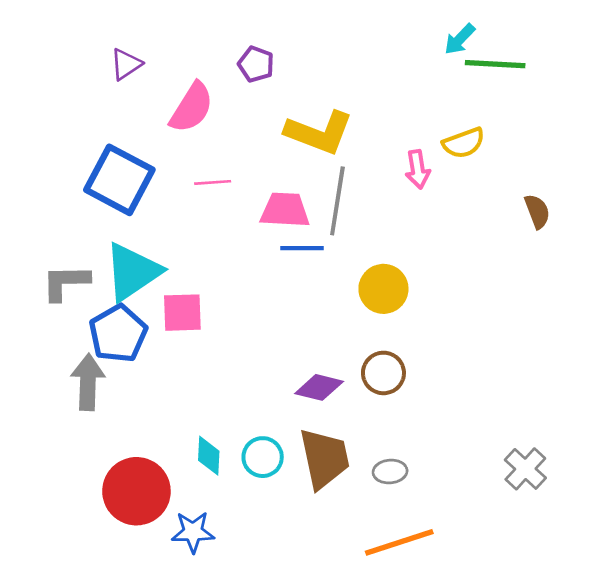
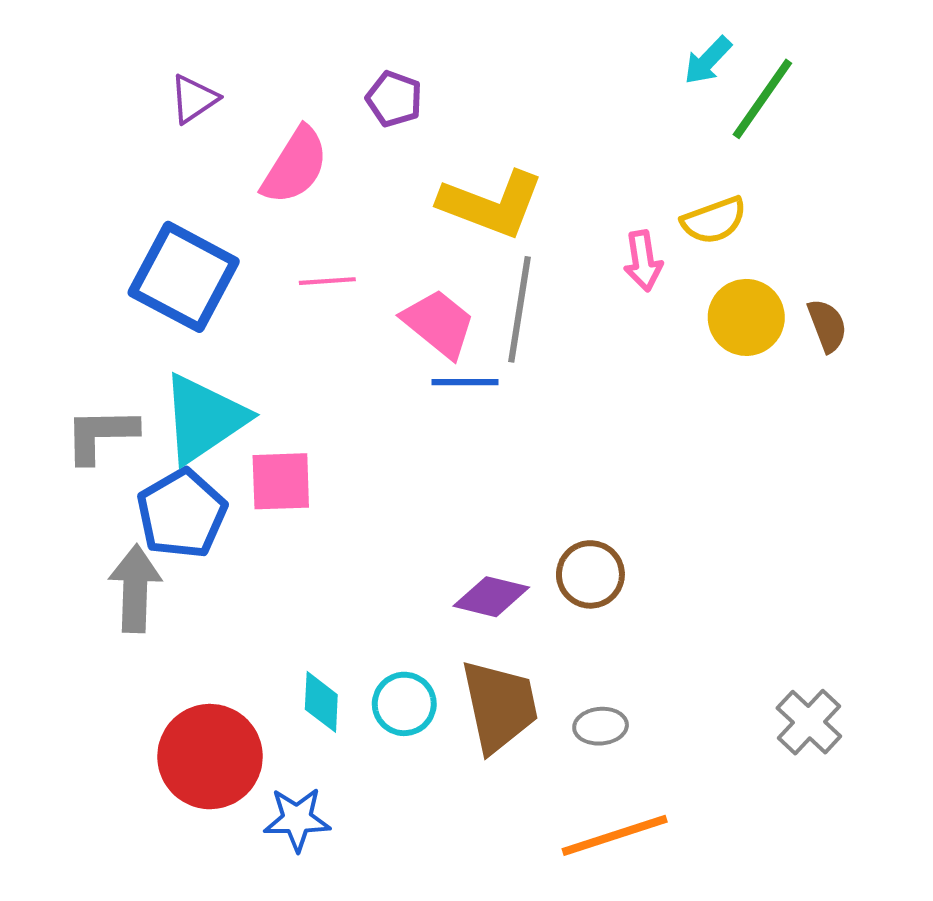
green line: (495, 64) -> (762, 99), turned -58
pink trapezoid: (285, 210) -> (439, 324), turned 36
yellow circle: (383, 289) -> (746, 317), moved

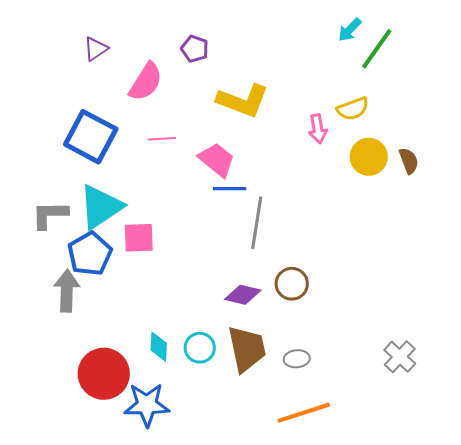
gray line: (520, 309) -> (257, 223), moved
blue star: (297, 819) -> (147, 405), size x1.4

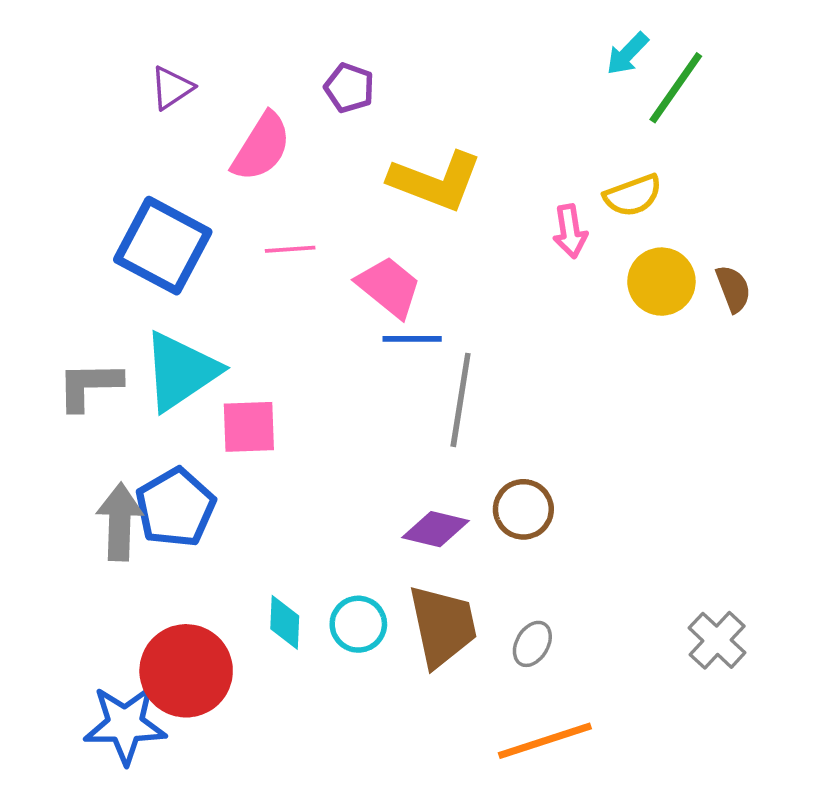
blue pentagon: (90, 254) -> (175, 508), moved
gray ellipse: (297, 359) -> (532, 644), turned -55
blue star: (147, 405) -> (125, 725), moved

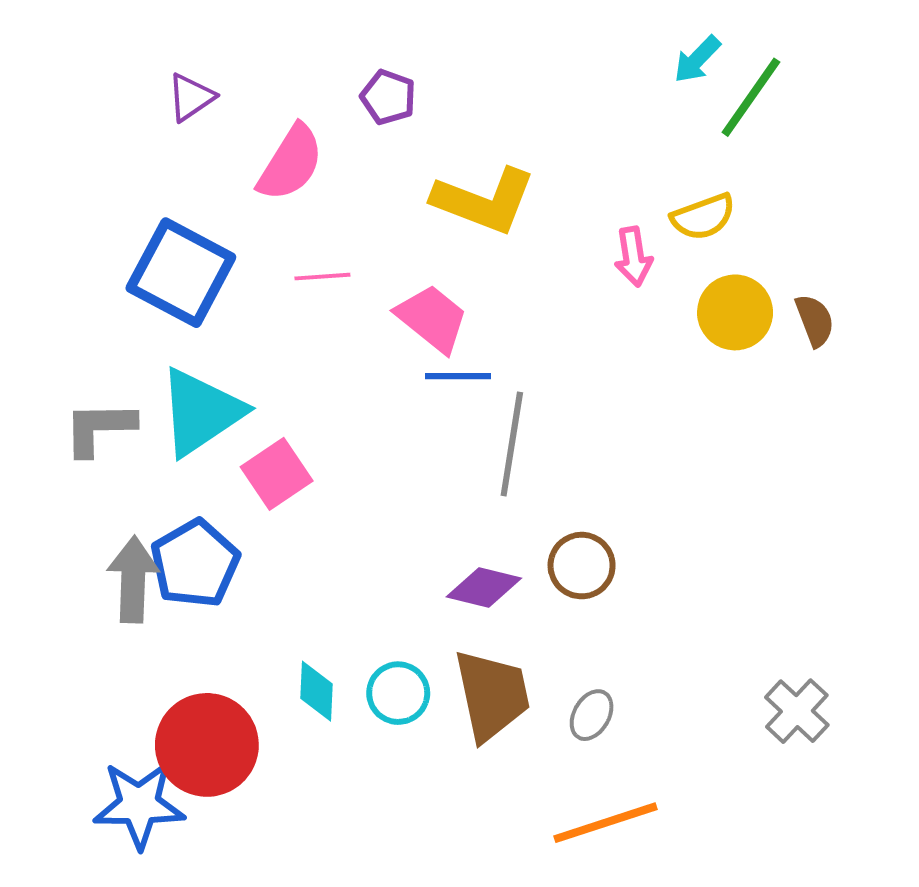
pink square: (249, 427) -> (277, 474), turned -32

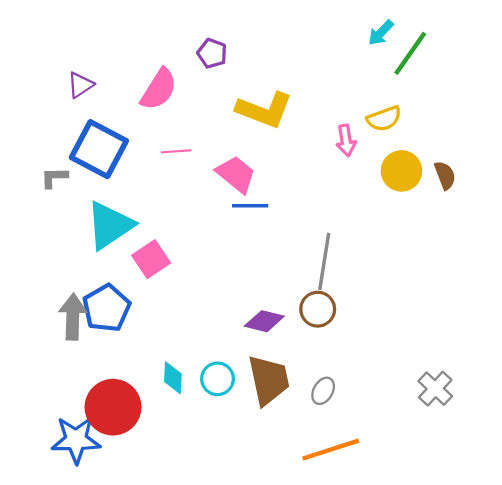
purple triangle: (191, 97) -> (80, 85), moved
gray L-shape: (99, 428) -> (54, 177), moved, size x0.7
gray line: (512, 444) -> (324, 261), moved

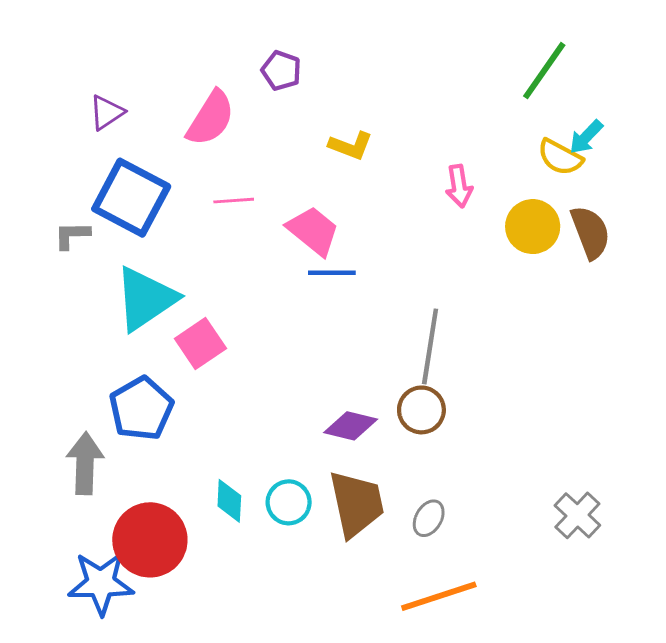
cyan arrow: (381, 33) -> (586, 137), moved
yellow L-shape: (264, 110) -> (351, 146), size x0.6
yellow semicircle: (384, 119) -> (560, 157), moved, turned 48
brown semicircle: (445, 175) -> (590, 232), size x1.4
gray arrow: (73, 317) -> (85, 463), moved

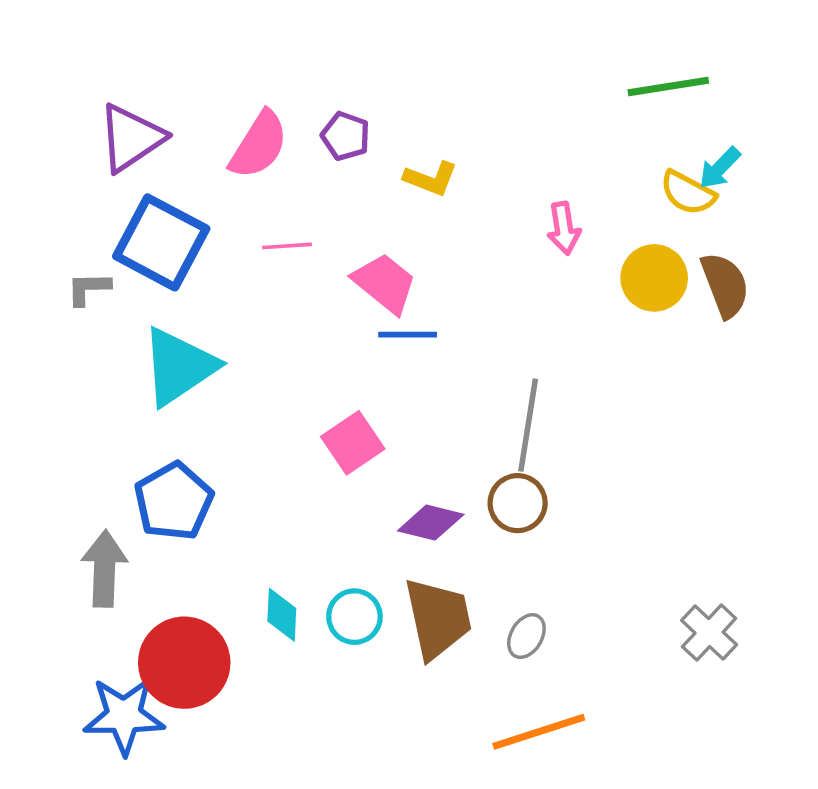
purple pentagon: (281, 71) -> (346, 136), moved
green line: (544, 71) -> (668, 86), turned 46
purple triangle: (107, 112) -> (131, 138), size x1.6
pink square: (200, 344) -> (353, 443), moved

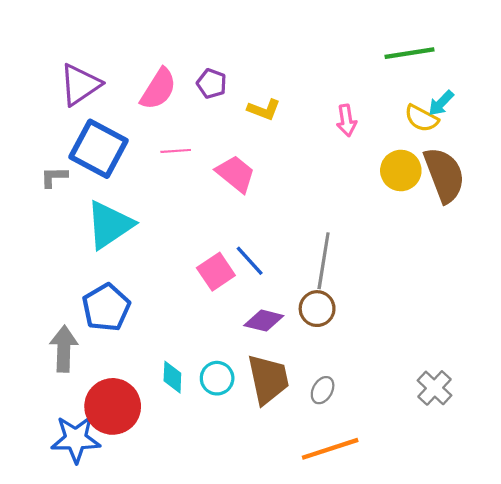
pink arrow: (564, 228) -> (346, 120), moved
brown semicircle: (725, 285) -> (444, 175), size x1.4
blue line: (408, 335) -> (250, 261), moved, turned 48

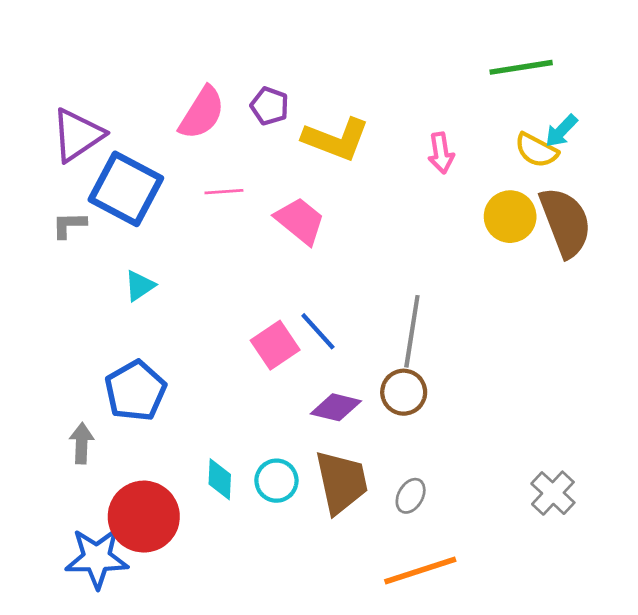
purple triangle: (80, 85) -> (77, 135), moved
yellow L-shape: (264, 110) -> (336, 139), size x1.6
cyan triangle: (109, 225) -> (140, 286), size x0.5
gray arrow: (64, 349) -> (82, 443), size x0.7

